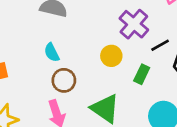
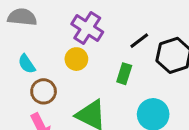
purple cross: (134, 24) -> (87, 28), moved
yellow circle: (111, 56) -> (76, 59), moved

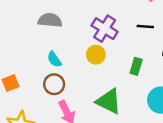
black line: (139, 41) -> (145, 27), moved, turned 42
brown circle: (44, 91) -> (54, 84), moved

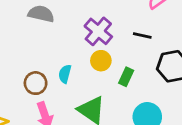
yellow circle: (96, 55) -> (101, 61), moved
cyan semicircle: (54, 59) -> (65, 74), moved, turned 42

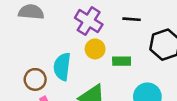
cyan semicircle: (65, 74) -> (62, 67), size x1.5
green rectangle: (126, 77) -> (122, 61), turned 72

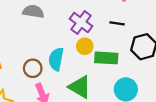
green rectangle: (122, 61) -> (106, 58), size x1.5

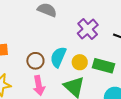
yellow circle: (85, 46) -> (80, 62), moved

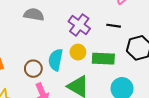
yellow circle: (80, 62) -> (78, 52), moved

